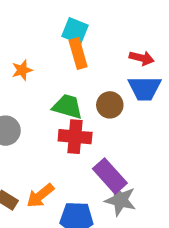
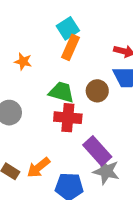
cyan square: (75, 31) -> (68, 28), turned 35
orange rectangle: (78, 54) -> (70, 47), turned 40
orange star: (22, 70) -> (23, 61), turned 30

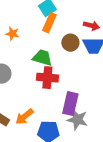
brown circle: (97, 91) -> (70, 43), moved
purple rectangle: (97, 151) -> (70, 104), turned 55

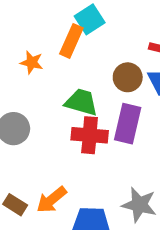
orange rectangle: (49, 23) -> (71, 41), moved
purple rectangle: (70, 104) -> (128, 124), moved

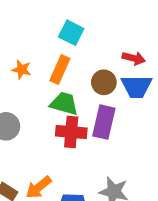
cyan square: (90, 19) -> (71, 33), turned -30
orange rectangle: (71, 41) -> (60, 70), moved

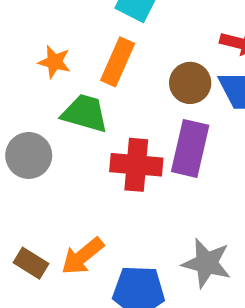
green trapezoid: (64, 104) -> (85, 113), moved

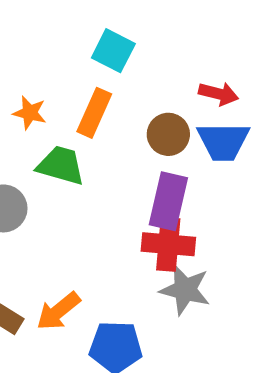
red cross: (136, 165) -> (168, 244), moved
gray star: (207, 263) -> (185, 290), moved

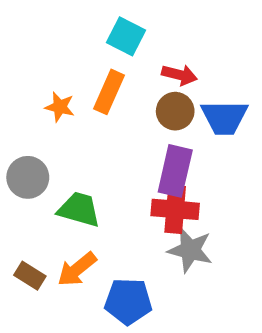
red arrow: (219, 94) -> (179, 75), moved
orange star: (30, 113) -> (60, 107), moved
green trapezoid: (61, 165) -> (79, 209), moved

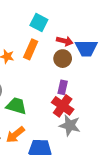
blue trapezoid: (224, 118) -> (86, 48), moved
purple rectangle: (175, 171) -> (63, 87), size x0.6
red cross: (175, 209) -> (63, 106), turned 30

